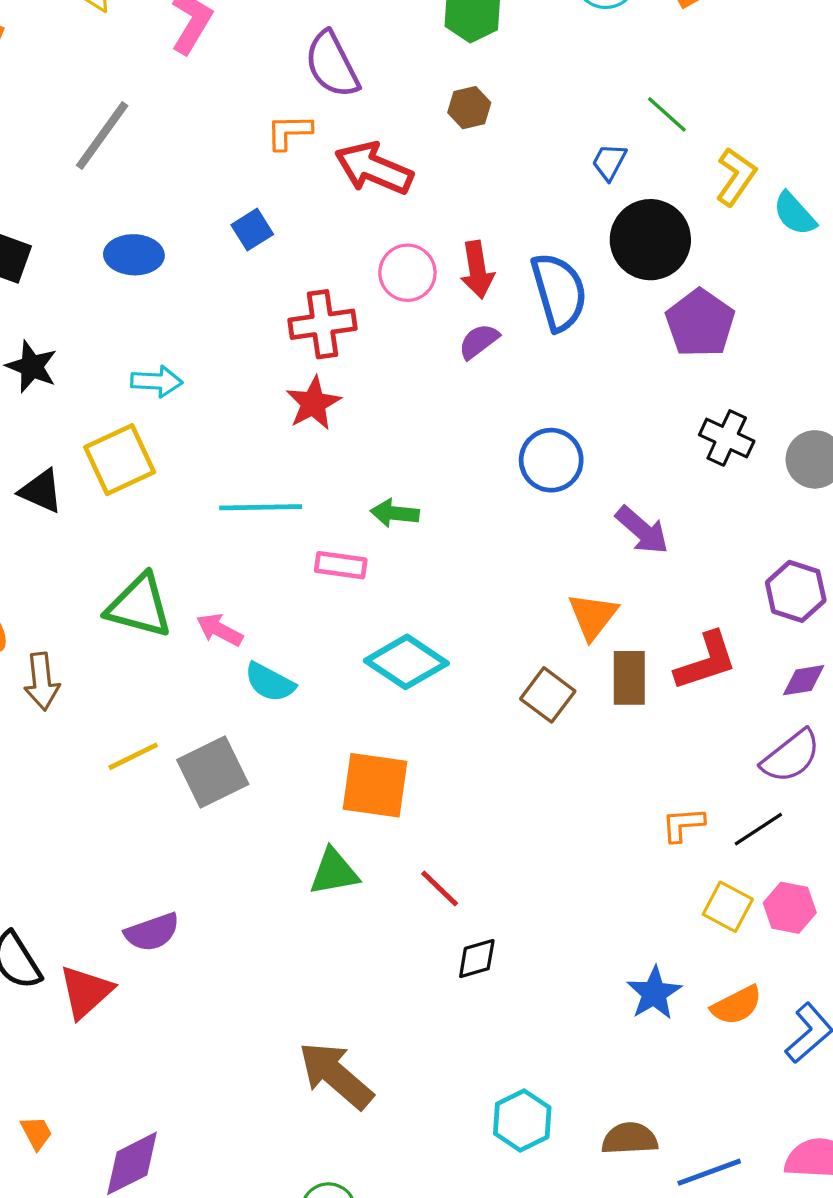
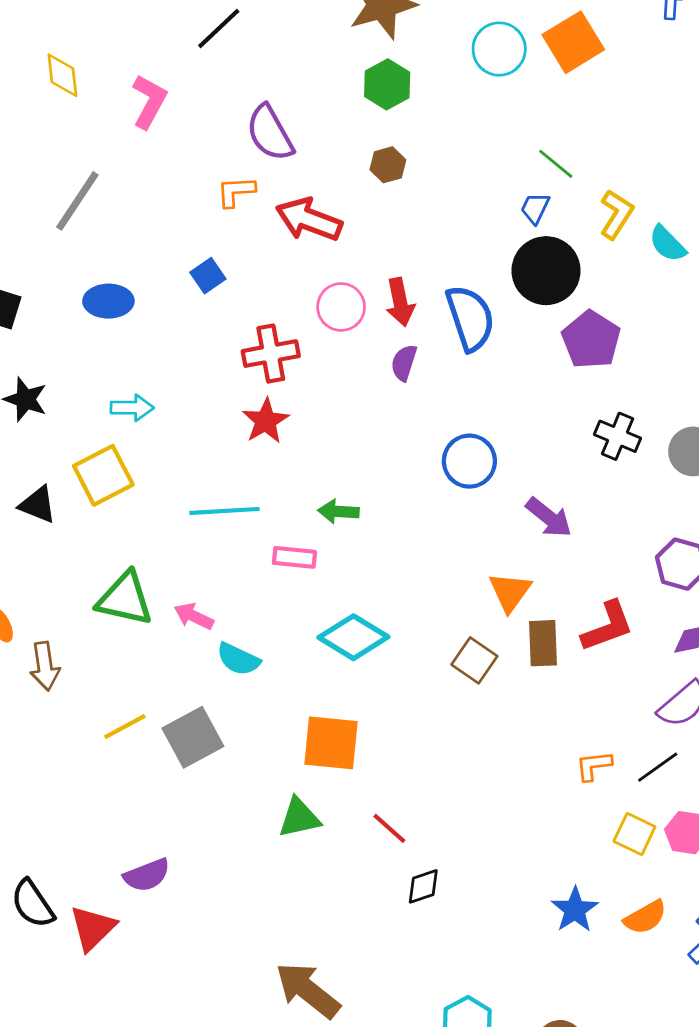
blue trapezoid: (609, 162) -> (535, 208), moved
purple semicircle: (479, 341) -> (404, 363), turned -33

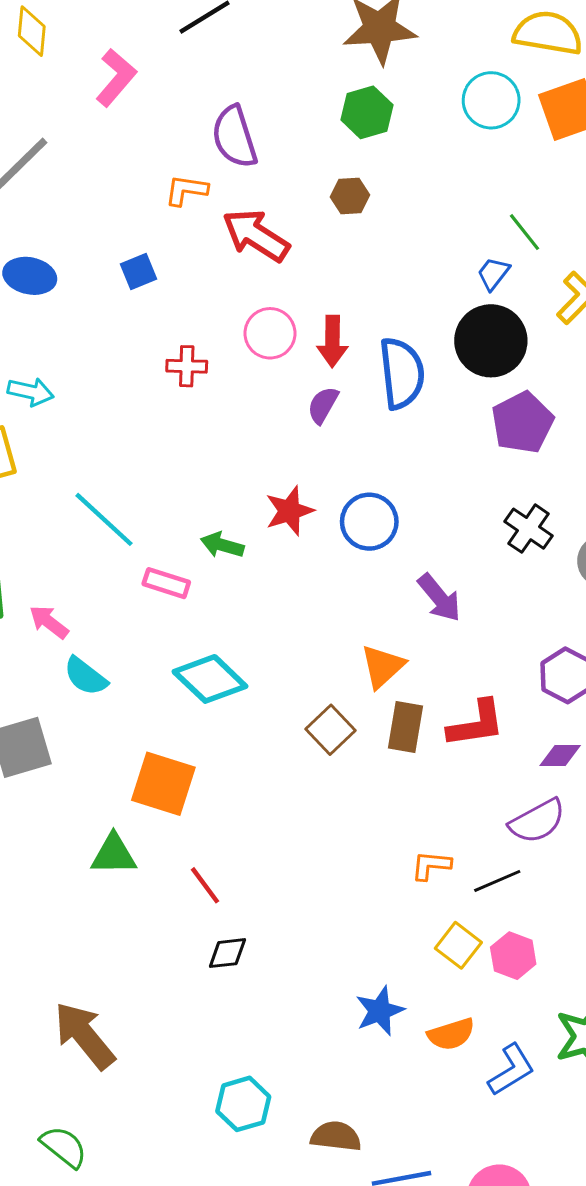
red cross: (271, 354) -> (187, 366), size x0.7
red star: (266, 421) -> (289, 511), moved
cyan line: (225, 511) -> (104, 519), turned 34

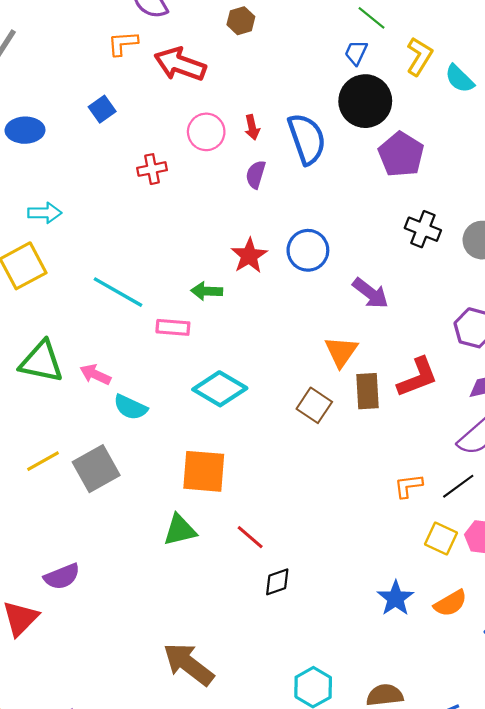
red arrow: (332, 341) -> (252, 127), size x0.7

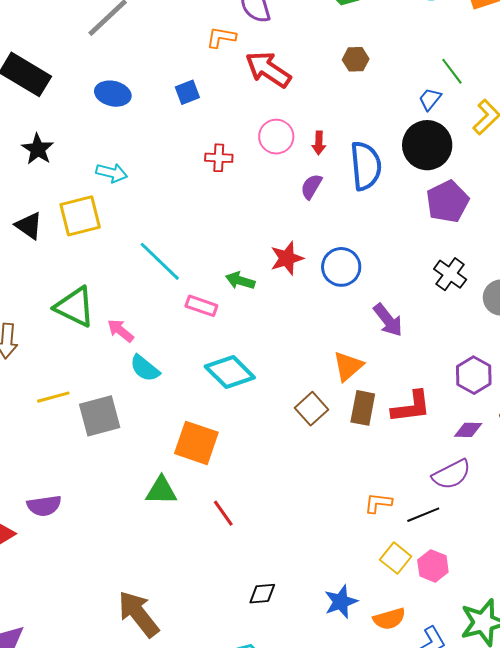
brown hexagon: (241, 21) -> (356, 59), moved
black diamond: (277, 582) -> (262, 594), moved

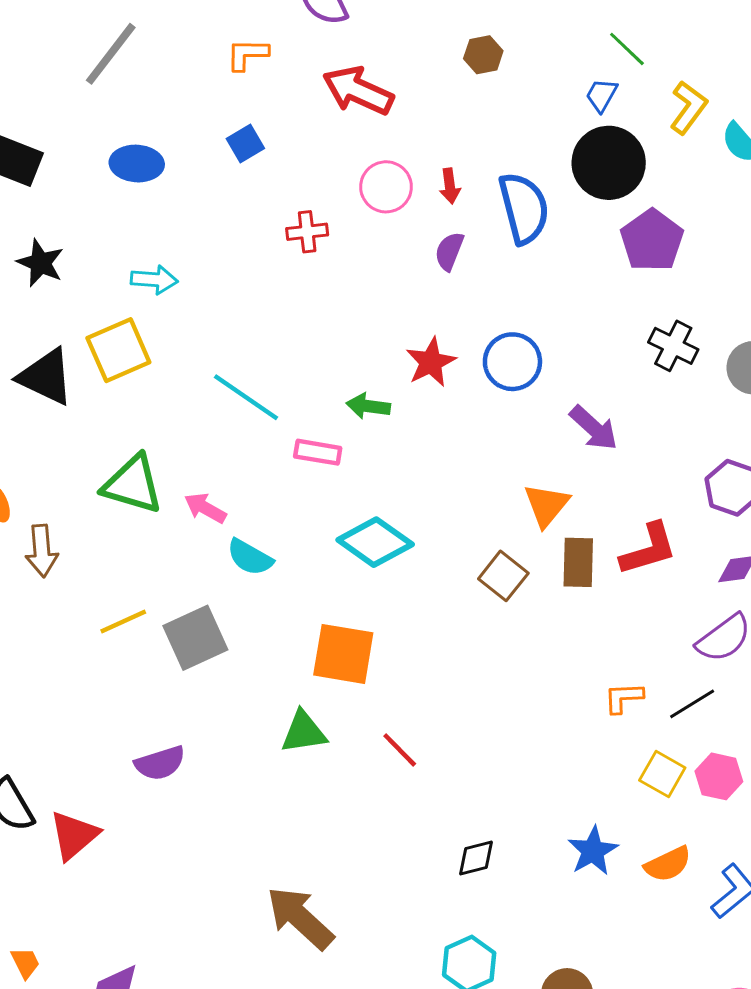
orange L-shape: (221, 37) -> (247, 54), moved
black triangle: (29, 226) -> (46, 377), size x1.4
purple semicircle: (44, 506) -> (160, 763), moved

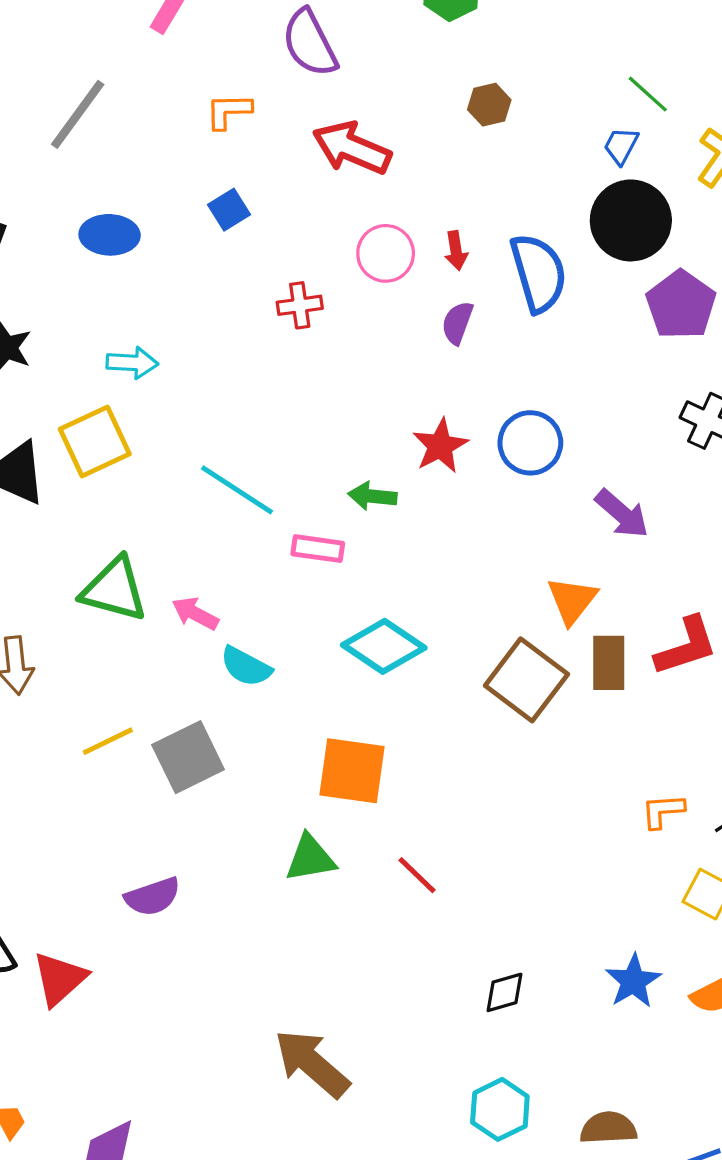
brown square: (503, 576) -> (526, 680), size x1.5

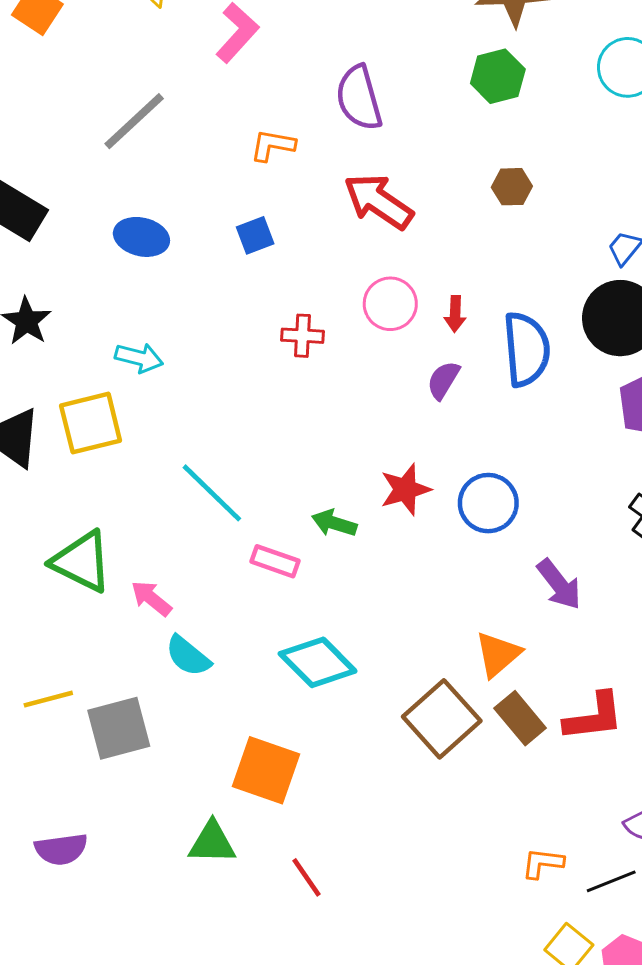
brown rectangle: (609, 663) -> (520, 718), turned -51

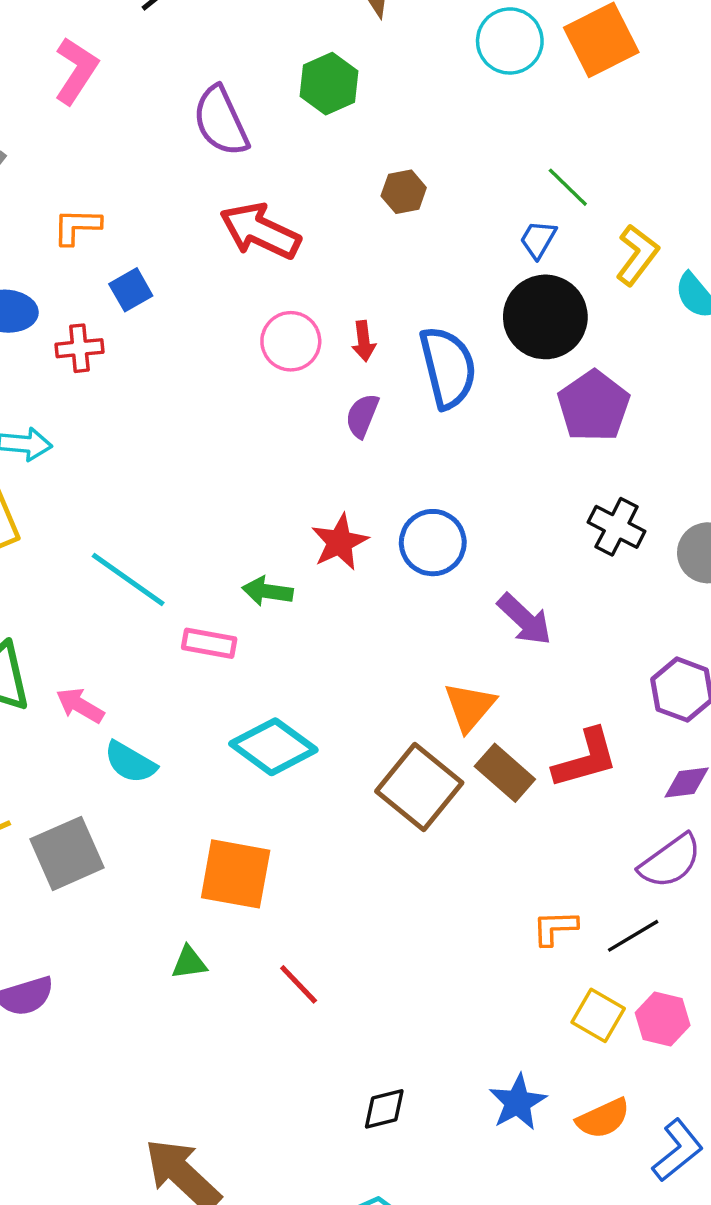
green hexagon: (498, 76) -> (329, 84), moved
orange L-shape: (273, 145) -> (77, 226), moved
red cross: (302, 336) -> (79, 348), moved
green triangle: (212, 843) -> (189, 963), size x0.7

